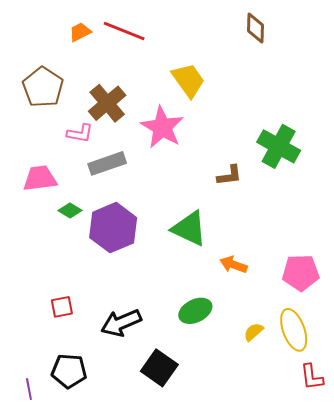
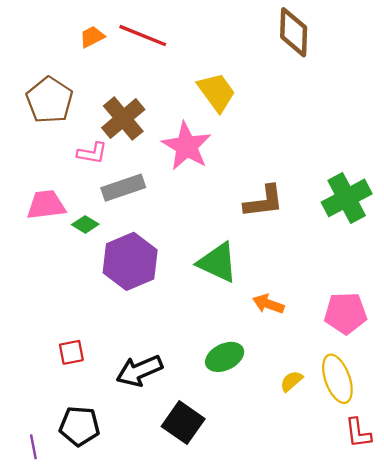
brown diamond: (256, 28) -> (294, 32), size x1.4
green cross: (279, 146) -> (347, 198), moved, turned 33
brown L-shape: (229, 175) -> (264, 201), size x1.4
green diamond: (70, 211) -> (85, 224), moved

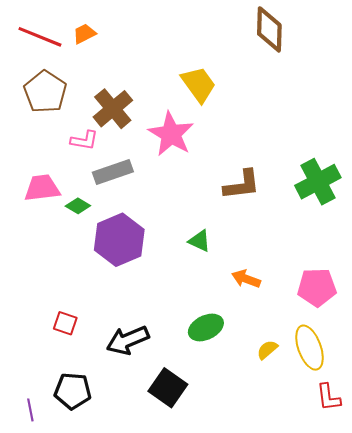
red line: (143, 36) -> (40, 37), moved
green triangle: (218, 262) -> (200, 241), size x0.6
red square: (71, 352) -> (65, 323), turned 30

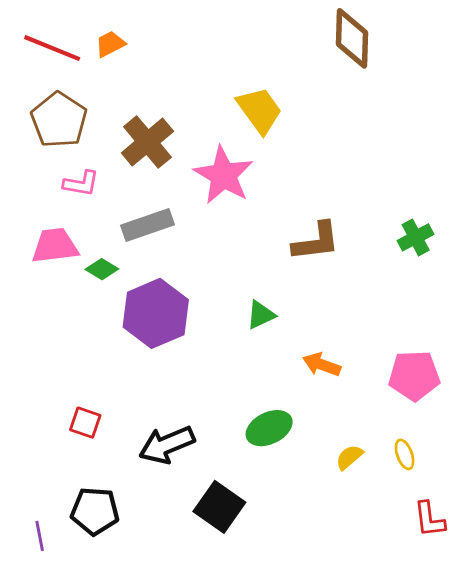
pink L-shape: (84, 140) -> (81, 183), moved
green cross: (318, 182) -> (416, 237), size x0.6
green triangle: (200, 241) -> (261, 315), turned -50
yellow ellipse: (309, 348) -> (405, 454), size x0.5

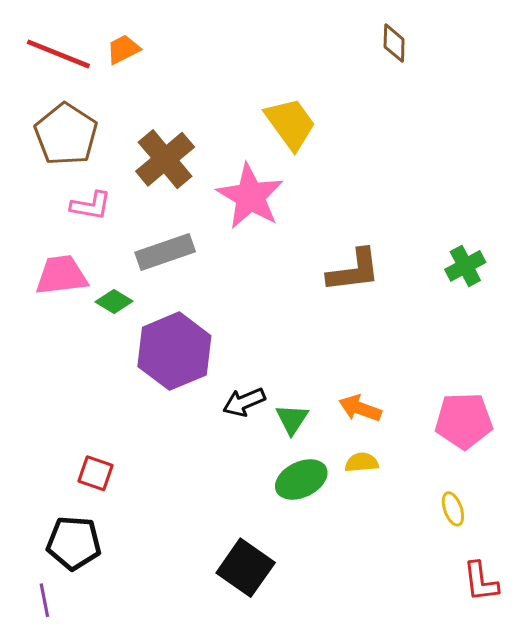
brown diamond: (352, 38) -> (394, 43), size x0.6
green triangle: (261, 315) -> (292, 419), moved, turned -32
black arrow: (167, 445) -> (244, 402), moved, size x0.7
yellow semicircle: (349, 457) -> (362, 462), moved, turned 36
black pentagon: (95, 511) -> (74, 543), moved

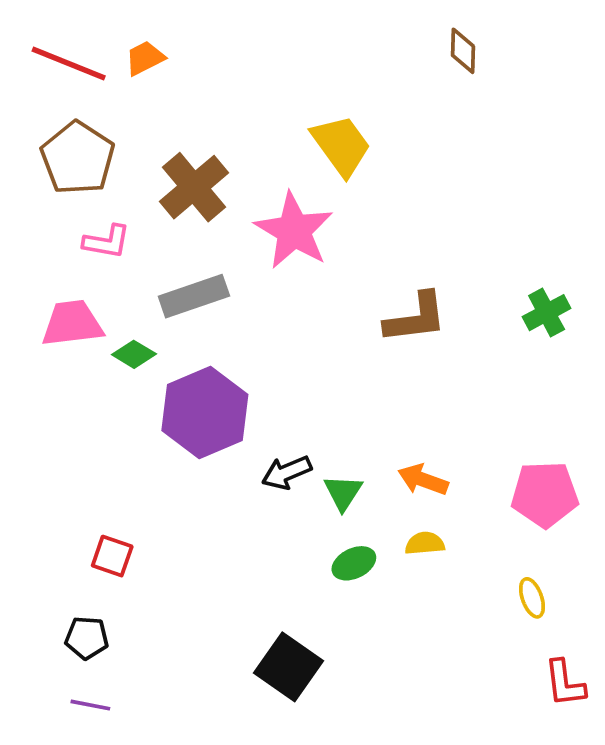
green ellipse: (301, 479) -> (354, 563), size x0.7
black pentagon: (74, 543) -> (87, 638), size x0.7
purple line: (44, 600) -> (90, 705), moved, turned -68

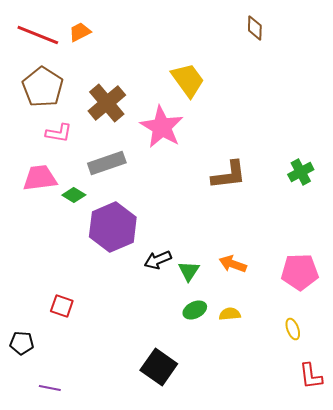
yellow semicircle: (425, 543) -> (230, 314), moved
black pentagon: (87, 638) -> (22, 343), moved

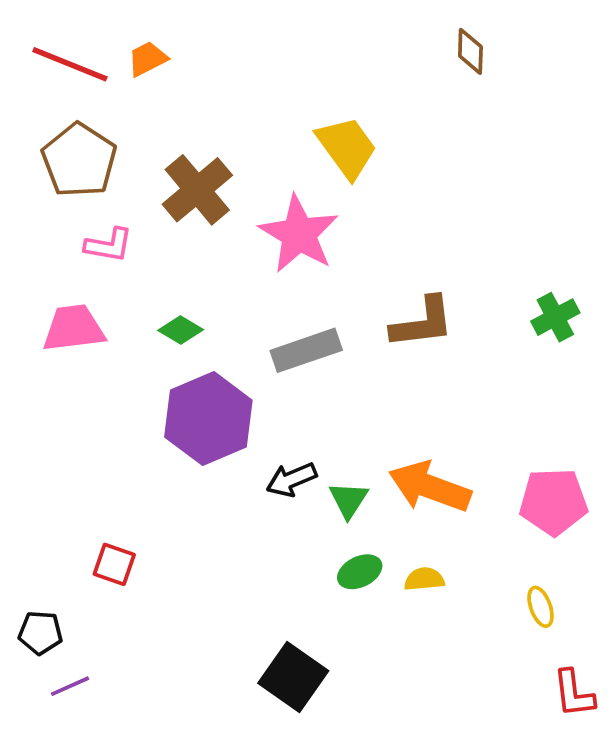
gray rectangle: (107, 163) -> (306, 350), moved
green diamond: (74, 195) -> (181, 330), moved
orange arrow: (233, 264) -> (430, 487), size x1.6
purple line: (50, 388) -> (70, 686), moved, turned -35

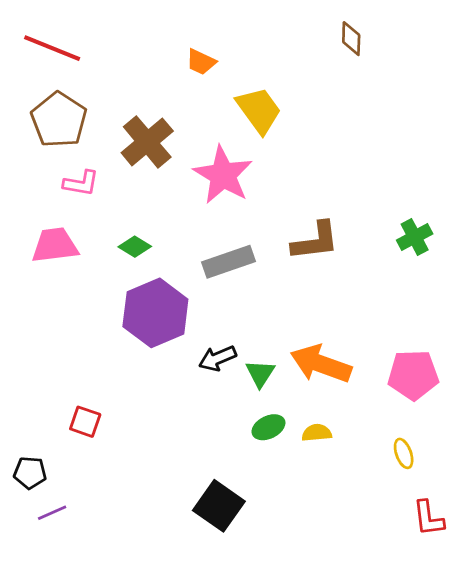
orange trapezoid: (147, 59) -> (201, 62), moved, turned -128

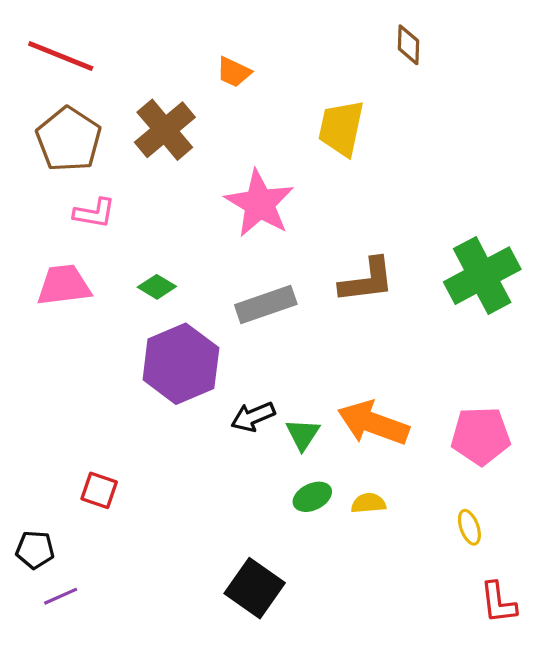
yellow trapezoid: (259, 110) -> (341, 128), moved, turned -132
brown cross: (147, 142) -> (165, 130), moved
green cross: (415, 237) -> (482, 276), size x1.8

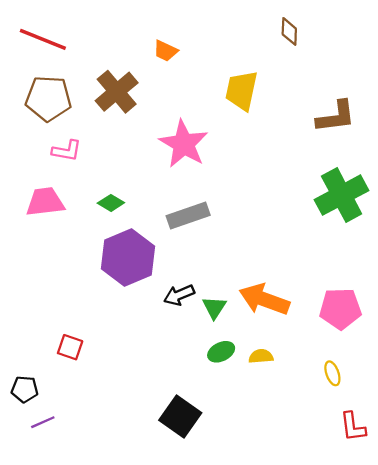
brown pentagon: (69, 139) -> (48, 98), turned -30
brown L-shape: (367, 280) -> (336, 117), moved

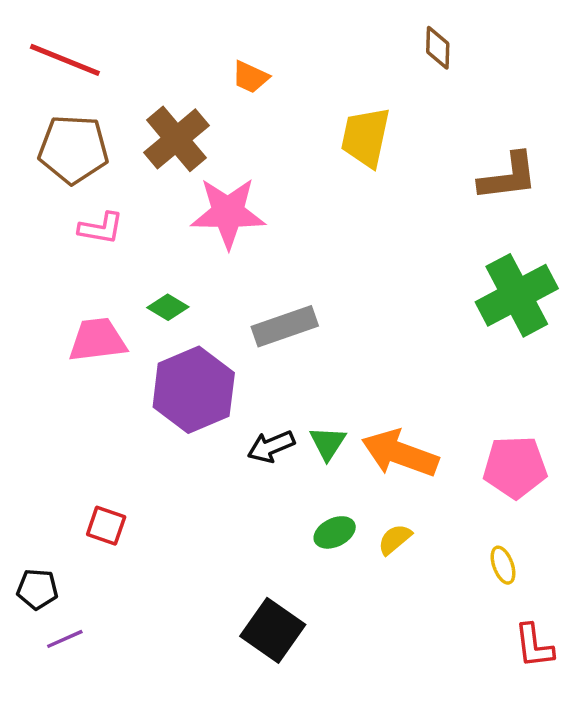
pink star: (184, 144) -> (228, 213), moved, turned -30
pink trapezoid: (45, 202) -> (97, 340), moved
green triangle: (214, 307) -> (328, 443), moved
yellow semicircle: (261, 356) -> (395, 539), turned -35

